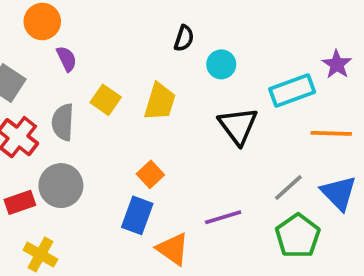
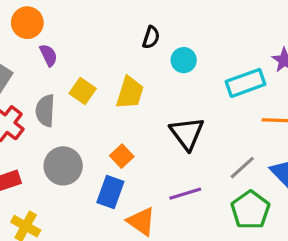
black triangle: (238, 126) -> (187, 133), moved
gray circle: (61, 186) -> (63, 166), moved

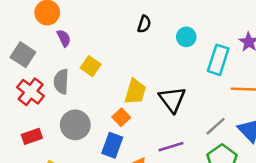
cyan circle: (184, 60) -> (186, 37), moved
cyan rectangle: (246, 83) -> (218, 60), turned -52
yellow trapezoid: (130, 93) -> (135, 92), moved

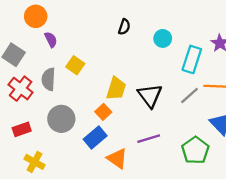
gray line: (216, 126) -> (189, 96), moved
blue rectangle: (112, 145) -> (95, 137), turned 30

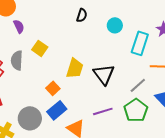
gray line: (189, 96) -> (138, 85), moved
orange square: (103, 112) -> (53, 88), moved
gray circle: (61, 119) -> (30, 118), moved
green pentagon: (195, 150) -> (136, 110), moved

